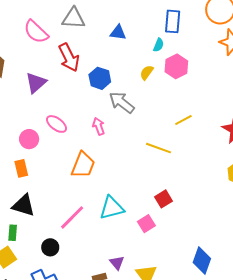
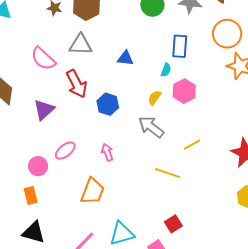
gray arrow: (122, 102) -> (151, 127), moved
pink ellipse: (57, 124) -> (65, 151), turned -75

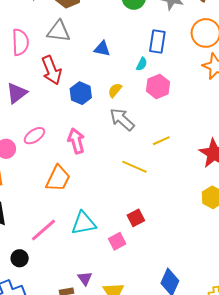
pink semicircle: (43, 59) -> (20, 42), turned -140
yellow semicircle: (154, 98) -> (115, 90), moved
pink arrow: (107, 152) -> (76, 141), size x1.4

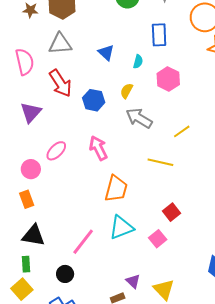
blue triangle: (102, 49) -> (106, 53), turned 42
cyan semicircle: (142, 64) -> (138, 62), moved
orange trapezoid: (58, 178) -> (116, 189), moved

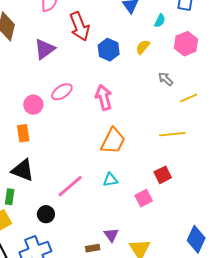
gray arrow: (139, 118) -> (165, 79), moved, size x0.6
yellow line: (160, 162) -> (172, 134), moved, turned -30
cyan triangle: (121, 227) -> (110, 180), size x0.6

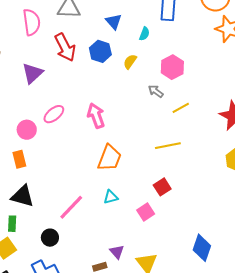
pink hexagon: (186, 44) -> (172, 67), moved
blue hexagon: (109, 50) -> (100, 51), moved

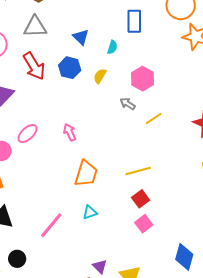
pink arrow: (96, 116) -> (70, 132), size x0.7
yellow line: (168, 146) -> (138, 171), moved
pink square: (146, 212) -> (144, 224), moved
black circle: (50, 238) -> (17, 259), moved

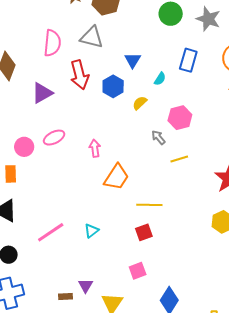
orange trapezoid: (86, 173) -> (116, 177), moved
cyan triangle: (90, 212) -> (91, 231), turned -35
pink square: (144, 224) -> (138, 271), moved

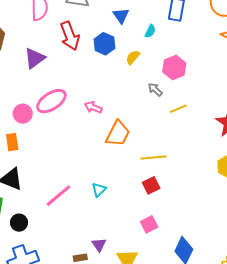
pink ellipse: (54, 138) -> (51, 101), size x1.4
pink arrow: (95, 148) -> (93, 107), turned -54

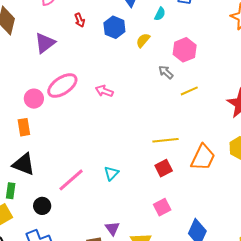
red arrow: (70, 36) -> (80, 20), size x0.5
orange trapezoid: (118, 134) -> (203, 157), moved
black circle: (19, 223) -> (42, 206), moved

